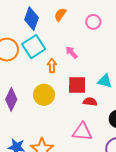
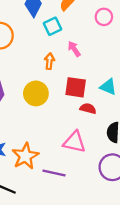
cyan square: (34, 47) -> (52, 26), moved, size x0.7

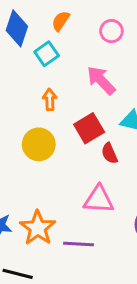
pink arrow: (74, 49) -> (101, 80), moved, size x1.5
red square: (76, 87) -> (89, 128), turned -30
red semicircle: (88, 109) -> (109, 153), turned -119

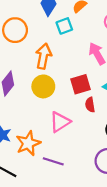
orange arrow: (50, 100) -> (44, 56), moved, size x1.6
pink triangle: (99, 200) -> (60, 122), moved, turned -50

